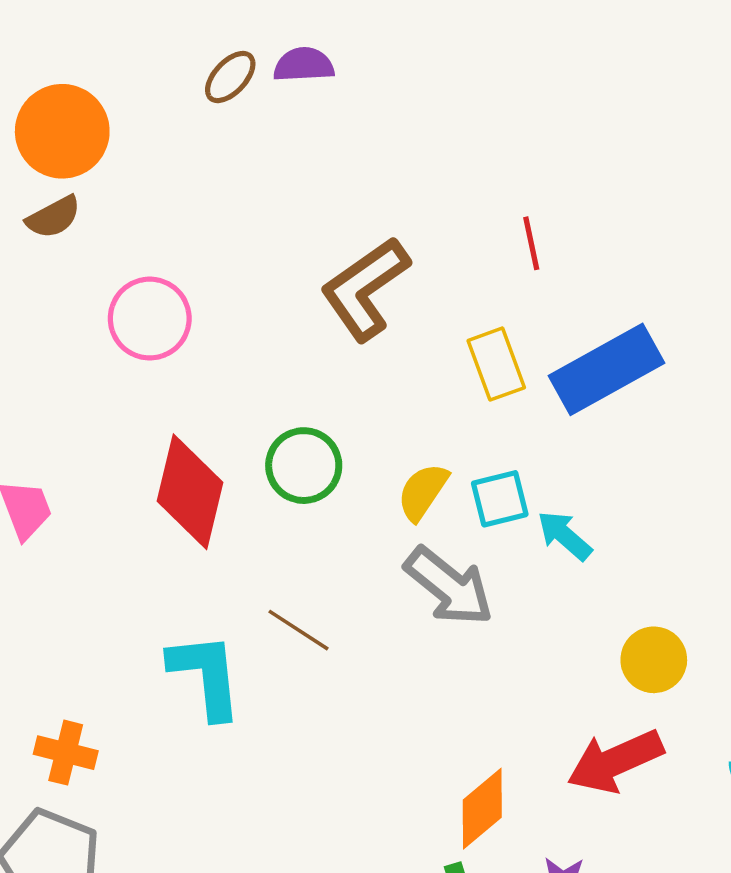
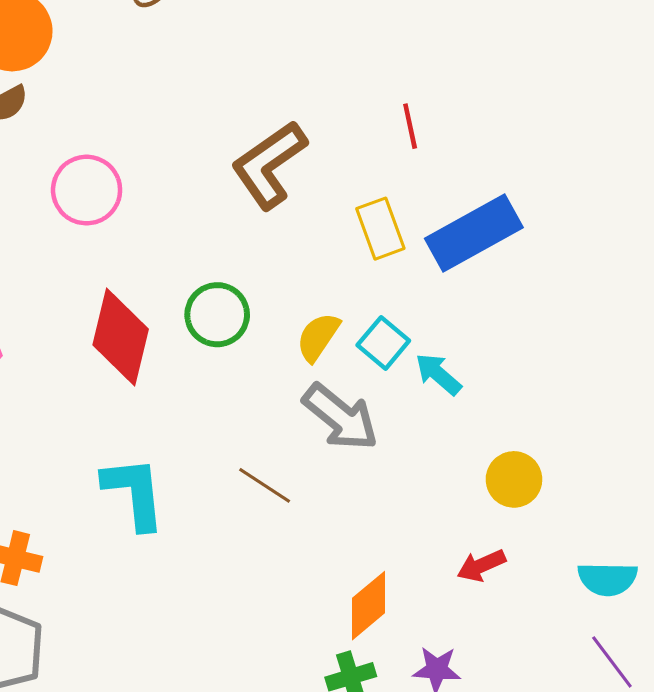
cyan square: (500, 499) -> (383, 343), turned -36
brown line: (298, 630) -> (265, 485), moved
red arrow: (615, 761) -> (481, 566), size x0.6

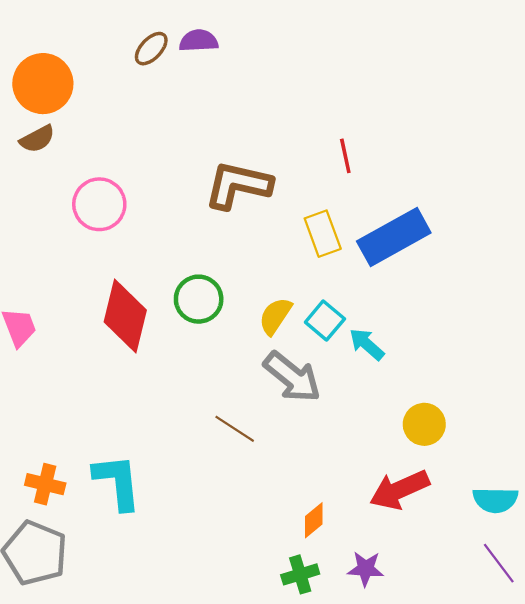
brown L-shape: (269, 165) -> (238, 185), turned 48
cyan L-shape: (134, 493) -> (117, 482), moved
red arrow: (481, 566) -> (399, 490), size x1.6
orange diamond: (369, 606) -> (314, 520), size x0.7

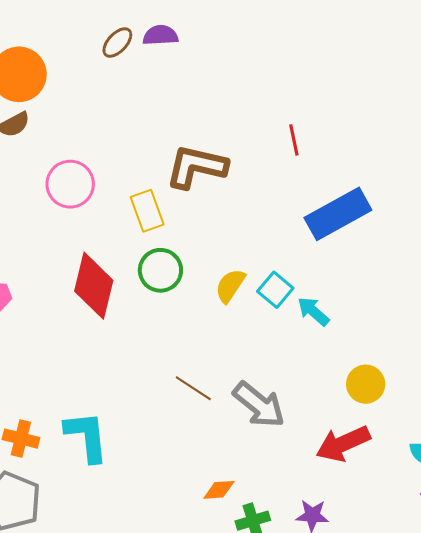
yellow rectangle: (323, 234) -> (147, 211), moved
gray arrow: (292, 377) -> (259, 405), moved
orange diamond: (314, 520) -> (219, 490), moved, turned 36

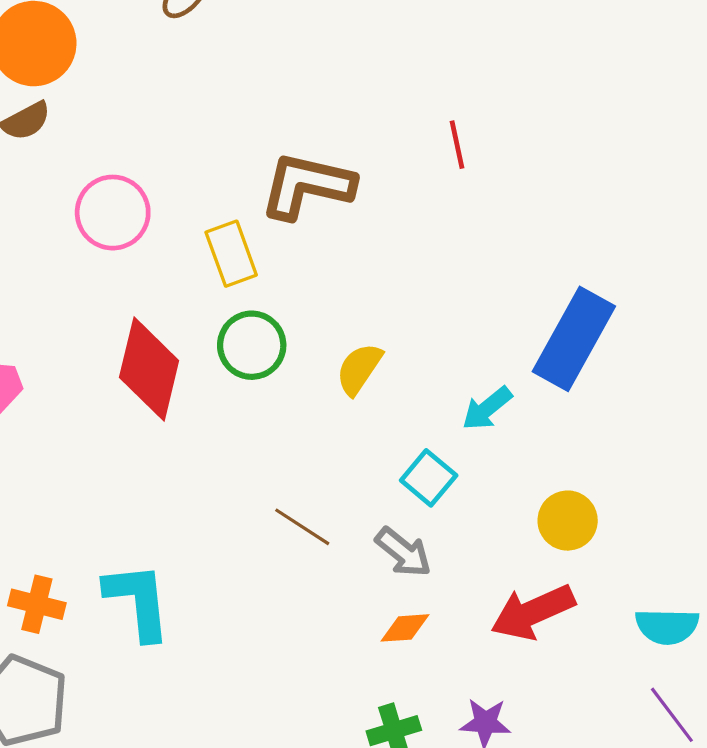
blue rectangle: (338, 214) -> (574, 339), moved, turned -32
cyan square: (275, 290) -> (429, 478), moved
cyan arrow: (313, 311) -> (487, 408), turned -80
gray arrow: (259, 405) -> (403, 552), size x0.7
orange diamond: (219, 490) -> (405, 628), moved

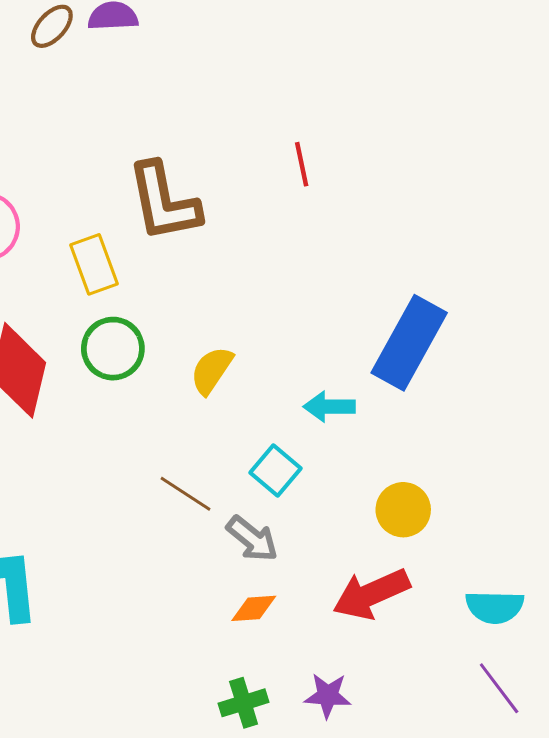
brown L-shape: (307, 186) -> (164, 202), turned -114
cyan arrow: (487, 408) -> (329, 407), turned 39
brown line: (302, 527) -> (185, 494), moved

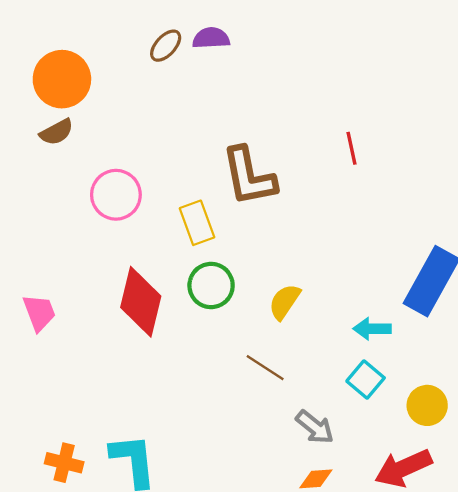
cyan square: (275, 471) -> (366, 380), moved
brown line: (185, 494) -> (265, 368), moved

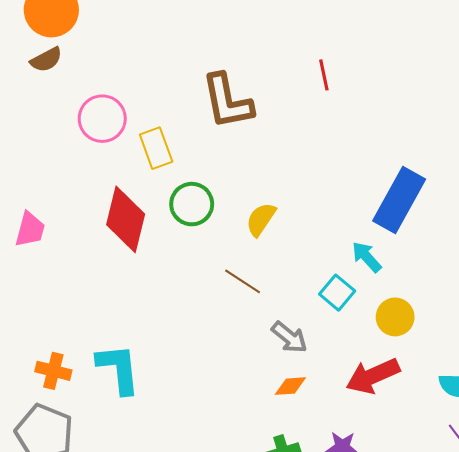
yellow rectangle: (197, 223) -> (156, 148), moved
pink trapezoid: (39, 313) -> (30, 229), turned 36
cyan arrow: (372, 329) -> (367, 257), moved, turned 48

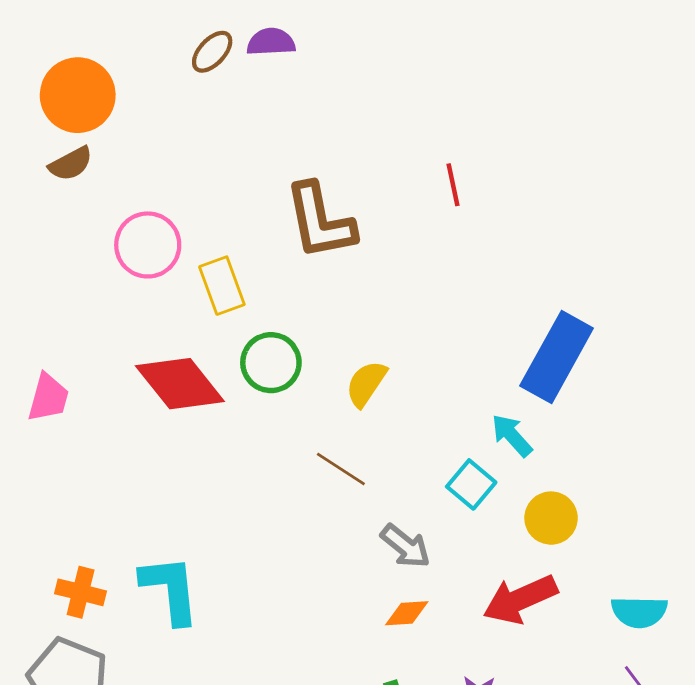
red diamond: (126, 219) -> (180, 384), turned -52

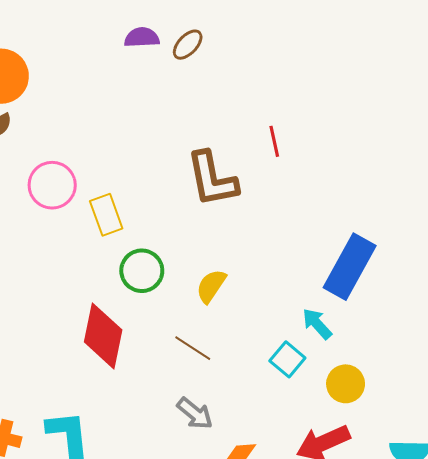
brown ellipse: (212, 52) -> (188, 45), moved
brown L-shape: (320, 221) -> (212, 179), moved
red diamond: (180, 384) -> (103, 336), moved, turned 50
gray arrow: (405, 546) -> (195, 413), moved

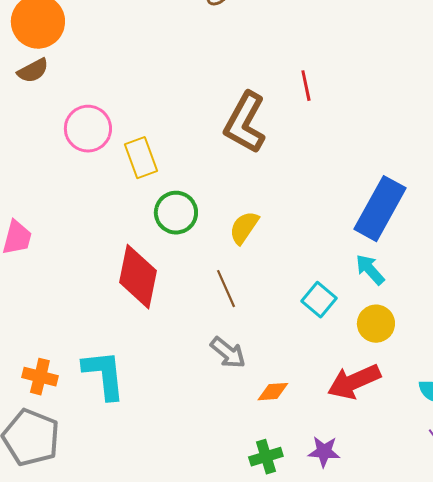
brown L-shape: (212, 179) -> (245, 123), turned 40
cyan arrow: (317, 324) -> (370, 270), moved
brown line: (193, 348) -> (226, 289), turned 33

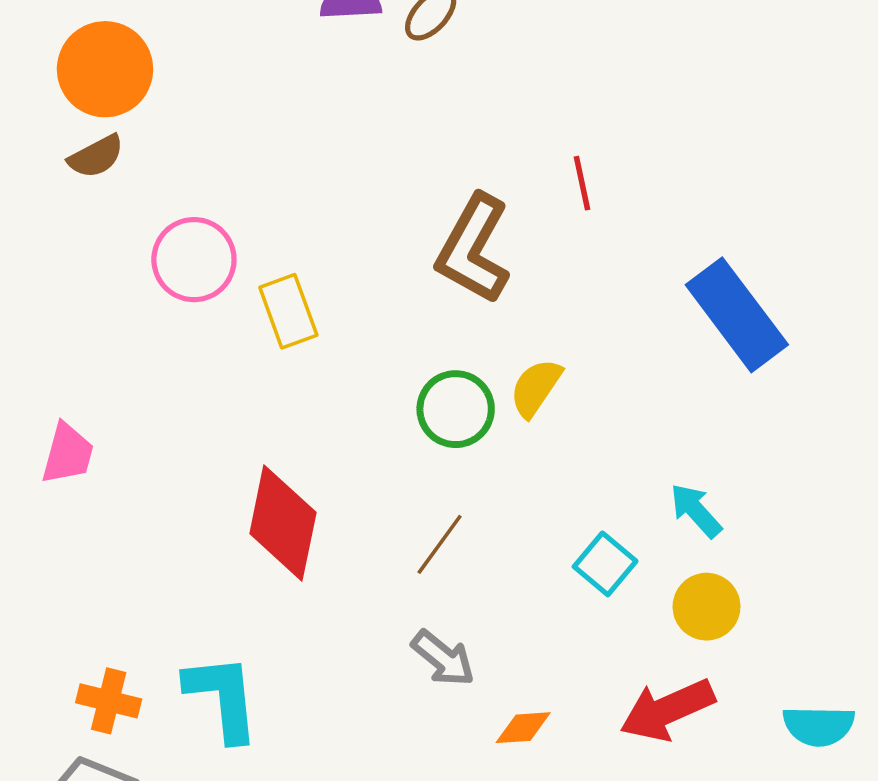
blue rectangle: (380, 209) -> (737, 315), moved, turned -66
green circle: (176, 213) -> (456, 409), moved
yellow semicircle: (244, 228) -> (536, 388), moved
brown line: (226, 289) -> (440, 544), turned 60

